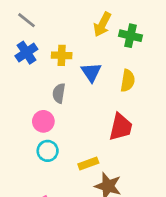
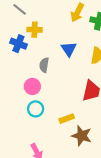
blue cross: (26, 53) -> (18, 44), moved, turned -35
yellow cross: (62, 55) -> (35, 30), moved

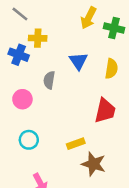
pink circle: (32, 86) -> (22, 99), moved
cyan circle: (36, 109) -> (29, 140), moved

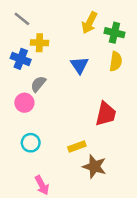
yellow semicircle: (111, 69) -> (116, 61), moved
gray semicircle: (49, 80) -> (38, 84), moved, turned 30

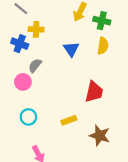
brown star: (94, 166) -> (100, 136), moved

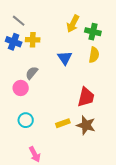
blue cross: (20, 44) -> (14, 42), moved
brown star: (100, 136) -> (86, 125), moved

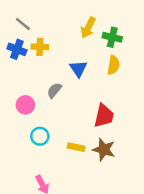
gray semicircle: (32, 73) -> (54, 90), moved
cyan circle: (26, 120) -> (40, 136), moved
yellow rectangle: (63, 123) -> (76, 147), turned 32

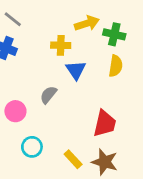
yellow arrow: (88, 28) -> (87, 23), turned -135
yellow cross: (40, 47) -> (61, 45), moved
yellow rectangle: (76, 147) -> (73, 159), turned 35

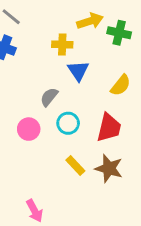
yellow semicircle: (116, 66) -> (121, 85), moved, turned 30
pink circle: (15, 111) -> (29, 129), moved
cyan circle: (32, 147) -> (68, 123), moved

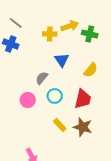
yellow cross: (62, 44) -> (50, 34), moved

